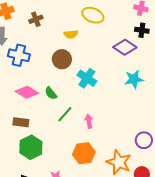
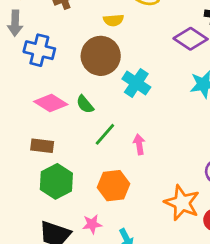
brown circle: (62, 59) -> (101, 56), size x1.4
orange hexagon: (84, 153) -> (114, 186), moved

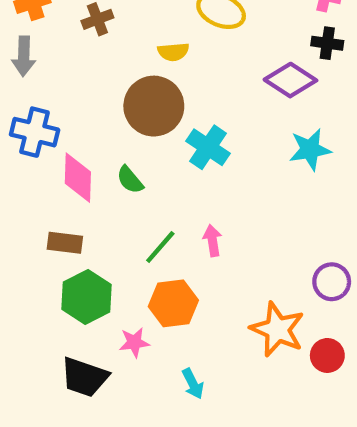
blue cross: (39, 50) -> (35, 132), moved
pink diamond: (51, 103) -> (78, 178), turned 60
green line: (105, 134) -> (160, 247), moved
pink star: (92, 224) -> (134, 342), moved

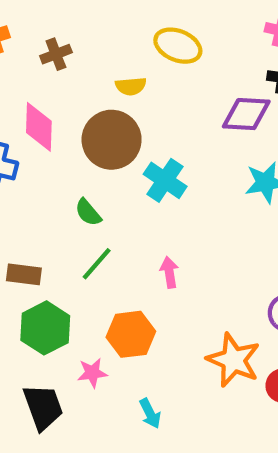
purple diamond: (290, 80) -> (246, 114), turned -30
pink diamond: (78, 178) -> (39, 127), moved
green line: (160, 247) -> (97, 264), moved
black trapezoid: (84, 377) -> (43, 407), turned -129

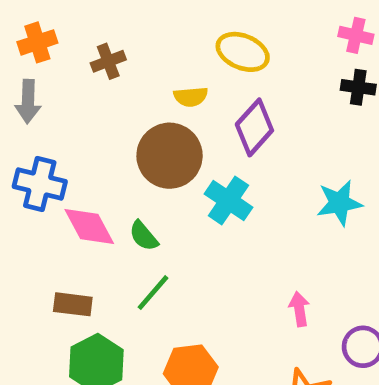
purple diamond: (246, 114) -> (254, 127), moved, turned -51
pink diamond: (39, 127) -> (89, 226), moved, turned -30
pink arrow: (169, 272) -> (299, 309), moved

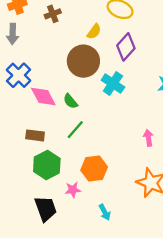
yellow semicircle: (191, 97) -> (94, 32), turned -49
blue cross: (40, 184) -> (19, 75), turned 30

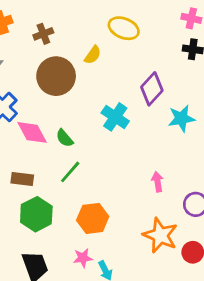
purple diamond: (126, 47) -> (152, 89), moved
brown circle: (83, 61) -> (56, 76), moved
pink star: (73, 190) -> (83, 258), moved

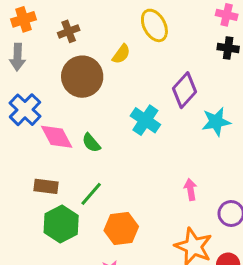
yellow ellipse: (124, 28) -> (154, 25), turned 40
green line: (70, 172) -> (91, 194), moved

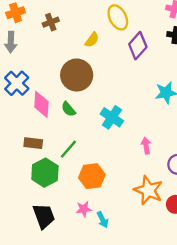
brown circle: (82, 77) -> (77, 75), moved
purple diamond: (184, 90) -> (138, 46), moved
cyan cross: (145, 120) -> (112, 117), moved
pink diamond: (57, 137) -> (41, 104), turned 32

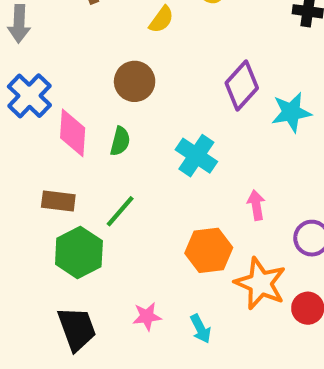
purple diamond: (138, 46) -> (242, 85), moved
brown circle: (77, 75) -> (135, 81), size x0.7
green semicircle: (68, 109) -> (120, 141), turned -126
orange hexagon: (92, 176) -> (209, 250), moved
cyan arrow: (103, 220) -> (201, 329), moved

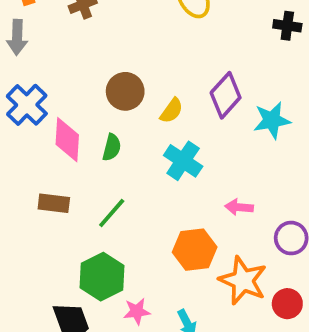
yellow semicircle: (161, 20) -> (172, 111), moved
pink arrow: (256, 205) -> (239, 207), turned -76
green hexagon: (79, 252) -> (102, 277), moved

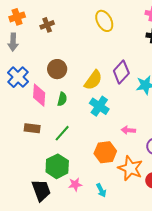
brown circle: (125, 91) -> (57, 69), moved
yellow semicircle: (172, 111) -> (93, 80), size x1.5

